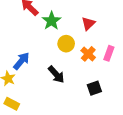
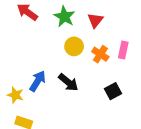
green star: (51, 21) -> (64, 17), moved
blue arrow: (21, 61) -> (38, 81), moved

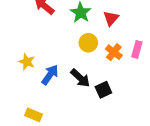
black square: (113, 91) -> (103, 90), moved
yellow star: (15, 95) -> (27, 62), moved

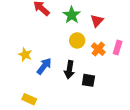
black arrow: (80, 78) -> (69, 70), turned 54
black square: (103, 90) -> (88, 80), turned 32

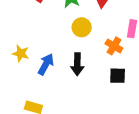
orange cross: (98, 49) -> (114, 46), moved
black square: (88, 80) -> (118, 76), moved

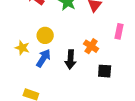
yellow circle: (82, 27) -> (45, 35), moved
orange cross: (114, 46) -> (91, 46), moved

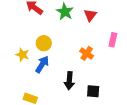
black arrow: (70, 59) -> (69, 81), moved
black square: (105, 71) -> (93, 91), moved

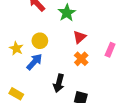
red triangle: (90, 15) -> (80, 37), moved

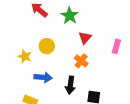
orange cross: (81, 59) -> (81, 61), moved
blue arrow: (34, 62) -> (43, 77), moved, turned 60

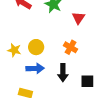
red triangle: (85, 38) -> (78, 18), moved
yellow circle: (47, 46) -> (36, 47), moved

